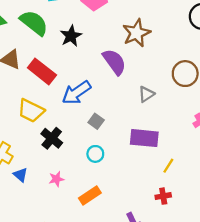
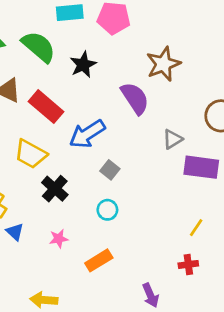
purple rectangle: (144, 138) -> (201, 167), moved

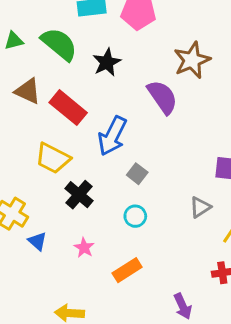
blue arrow: (87, 134) -> (112, 136), turned -30
gray triangle: (173, 139) -> (200, 207), moved
pink star: (59, 239) -> (84, 248), turned -30

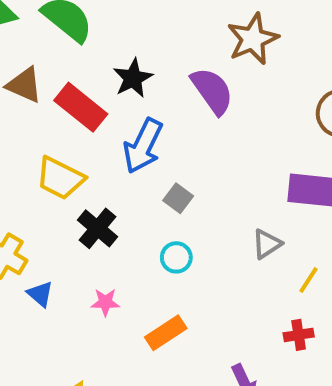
black star: (107, 62) -> (133, 78), moved
pink star: (84, 248) -> (105, 302), turned -30

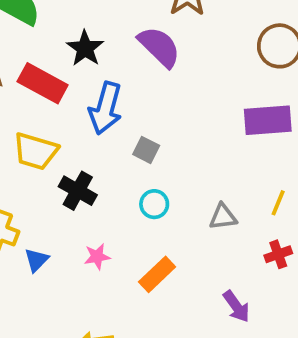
gray triangle: (267, 244) -> (223, 217), moved, turned 36
blue triangle: (40, 294) -> (37, 260), turned 44

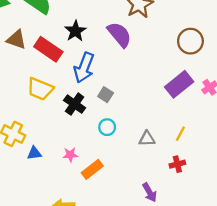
purple rectangle: (268, 120) -> (179, 84), turned -40
black cross: (78, 191) -> (75, 104), moved
blue triangle: (37, 260) -> (34, 153), turned 32
orange rectangle: (157, 274) -> (92, 169), moved

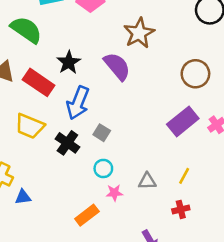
pink star: (70, 155) -> (114, 193), moved

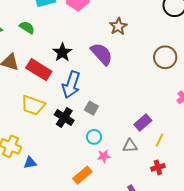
green semicircle: (26, 30) -> (27, 27), size x0.6
brown star: (139, 33) -> (118, 26), size x0.7
purple rectangle: (183, 121) -> (143, 123), moved, size x0.7

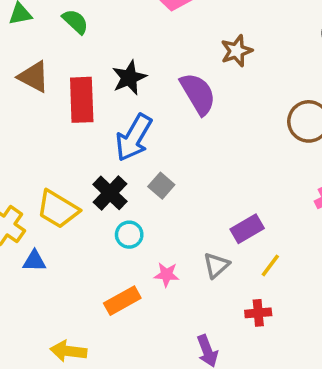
red rectangle: (39, 70) -> (82, 100), turned 45
yellow trapezoid: (33, 105) -> (58, 209), moved
cyan circle: (94, 137) -> (129, 235), moved
gray triangle: (130, 146) -> (216, 265), turned -49

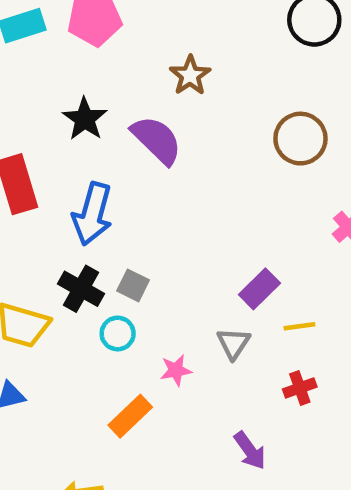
black star: (129, 78) -> (85, 119), moved
gray square: (161, 186) -> (133, 285), moved
yellow line: (270, 265) -> (299, 326), turned 60

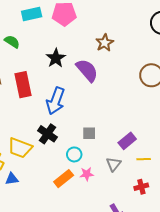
gray square: (133, 285) -> (89, 133), moved, turned -32
cyan circle: (118, 334) -> (74, 154), moved
orange rectangle: (130, 416) -> (64, 179), moved

